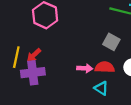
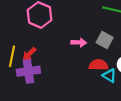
pink arrow: (85, 68) -> (79, 42), moved
cyan triangle: (101, 88) -> (109, 76), moved

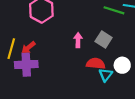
pink arrow: (79, 42) -> (78, 40), turned -96
cyan triangle: (109, 76) -> (106, 75), turned 32

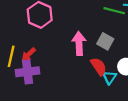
pink arrow: (78, 40) -> (79, 43), size x1.5
red semicircle: (96, 64) -> (99, 66), turned 54

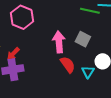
red semicircle: (99, 66) -> (68, 65), moved

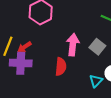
red semicircle: (68, 65) -> (61, 67), moved, turned 30

